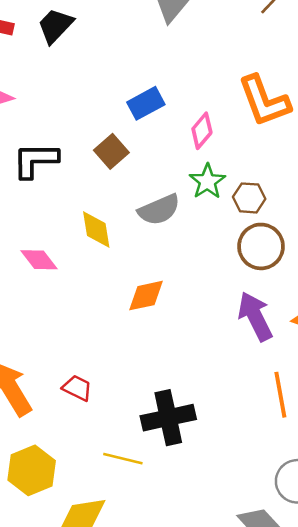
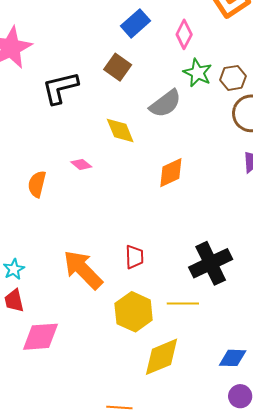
pink diamond: (39, 260) -> (81, 164), size x0.7
red trapezoid: (77, 388) -> (134, 257), turned 75
yellow hexagon: (32, 470) -> (134, 312), moved

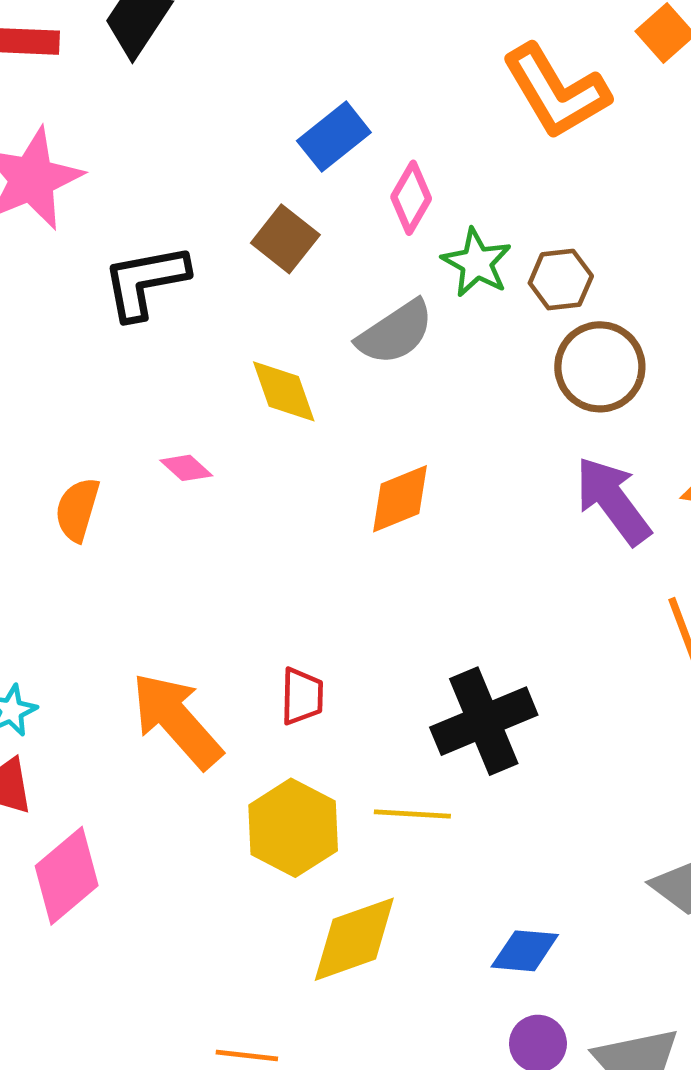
pink diamond: (184, 34) -> (411, 198), moved
pink diamond: (40, 337) -> (67, 876), turned -39

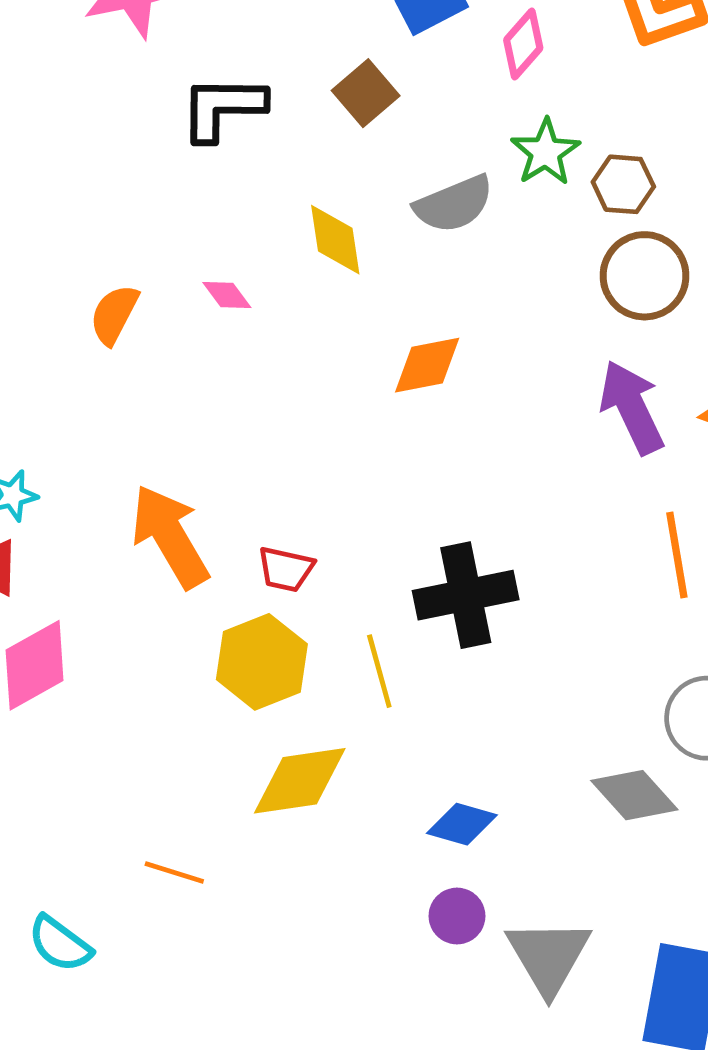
pink diamond: (411, 198) -> (523, 44), moved
red trapezoid: (302, 696) -> (286, 569), moved, turned 90
yellow line: (412, 814) -> (379, 671), turned 60

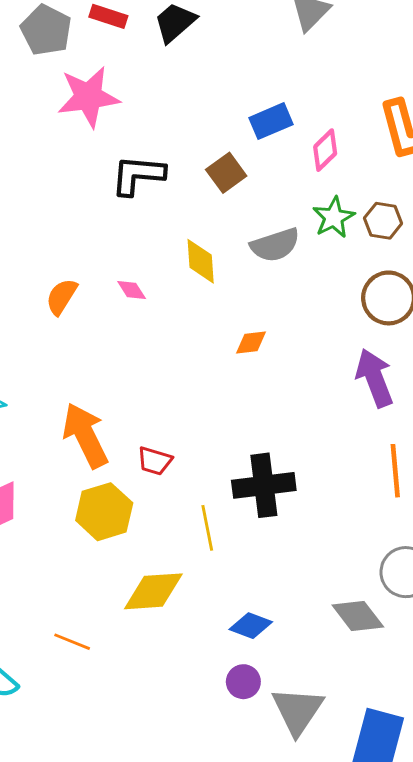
brown hexagon: (623, 184) -> (383, 221), moved
orange diamond: (427, 365) -> (251, 342), size x0.7
yellow hexagon: (262, 662) -> (104, 512), moved

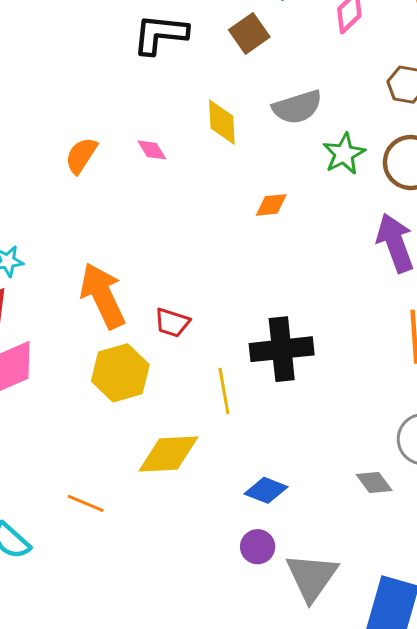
green star: (334, 217) -> (344, 154), moved
gray diamond: (358, 616) -> (374, 482), size x0.7

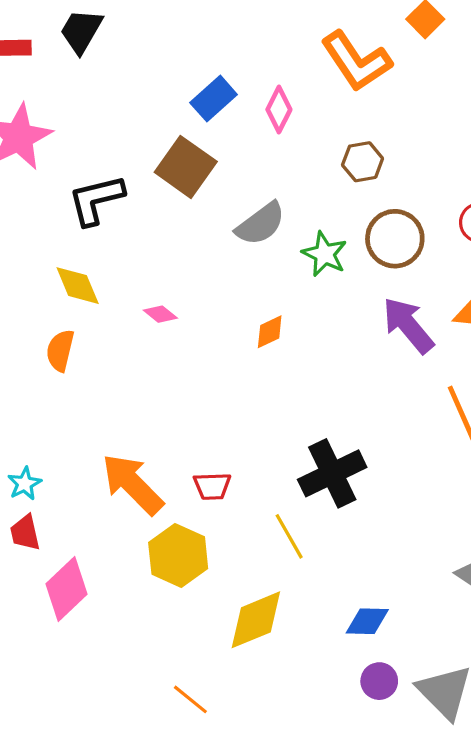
brown square: (249, 33) -> (186, 167), size x1.4
yellow diamond: (222, 122) -> (78, 286), moved
pink diamond: (152, 150) -> (160, 314), moved
orange line: (86, 503) -> (190, 699), turned 36

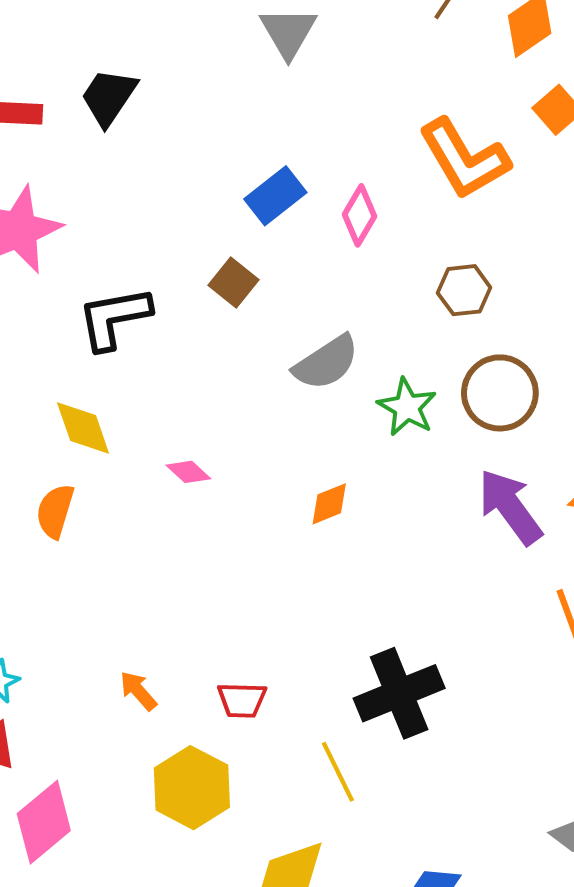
brown square: (186, 167) -> (233, 282), size x0.6
orange arrow: (132, 484) -> (138, 691), size x0.5

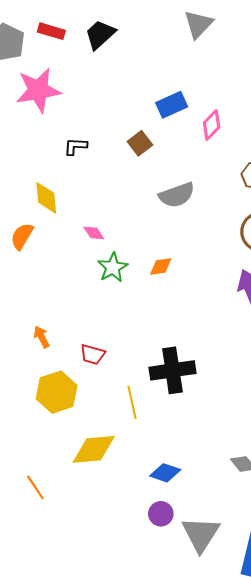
black L-shape: (114, 318) -> (76, 146), size x0.6
green star: (407, 407) -> (113, 267), moved

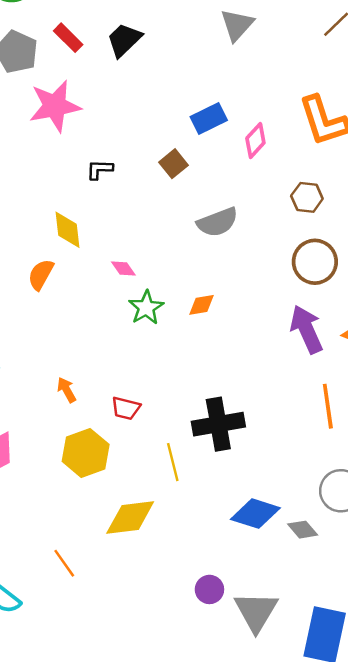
red rectangle: (51, 31) -> (68, 38), turned 30
blue diamond: (165, 473) -> (255, 514), moved, size x1.4

